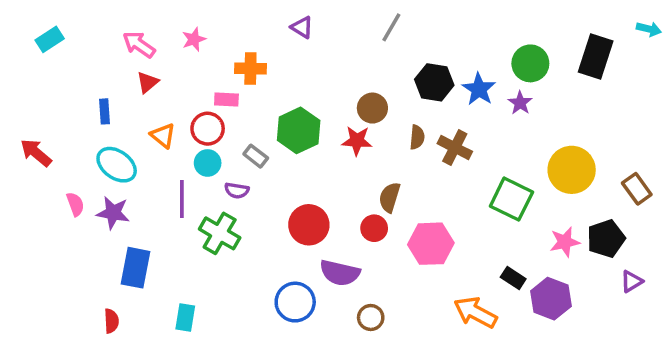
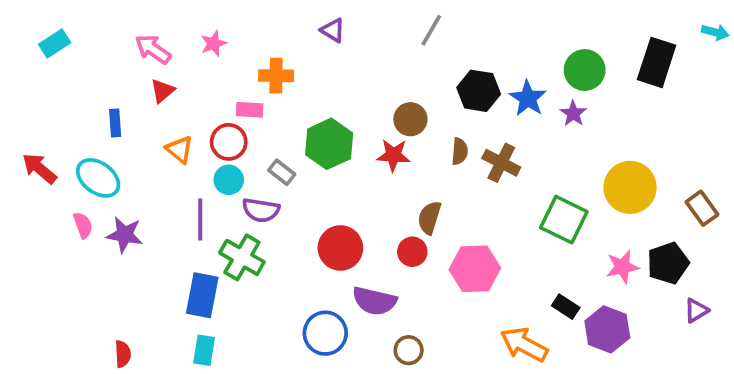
cyan ellipse: (117, 165) -> (98, 178), moved
purple semicircle: (237, 190) -> (261, 210), size x1.4
blue rectangle: (135, 268) -> (202, 295), moved

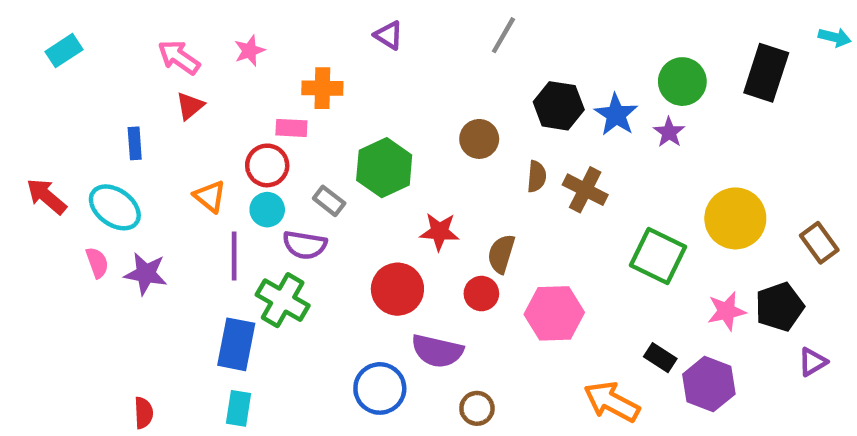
orange triangle: (179, 150) -> (210, 196), moved
red star: (393, 155) -> (439, 232), moved

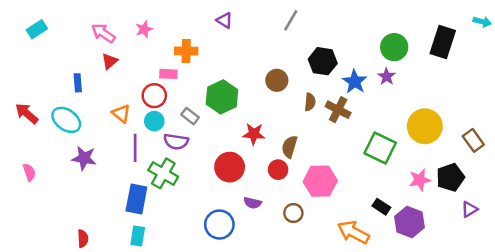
blue star: (616, 115) -> (355, 82), moved
pink semicircle: (97, 263) -> (29, 172), moved
purple semicircle: (437, 351) -> (253, 203), size x0.6
brown circle: (477, 408) -> (293, 213), moved

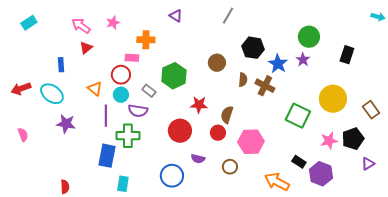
black rectangle: (443, 42) -> (347, 55), moved, size x0.7
red arrow: (27, 113) -> (21, 89), turned -60
green cross: (163, 173) -> (128, 136), turned -30
cyan rectangle: (138, 236) -> (123, 184), moved

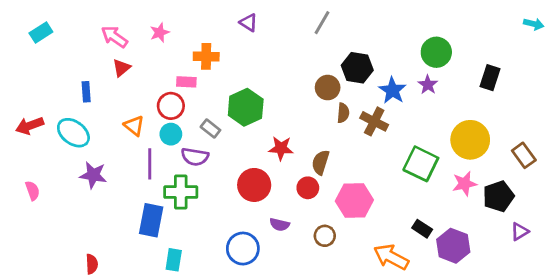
brown circle: (217, 63) -> (328, 88), moved
pink star: (329, 141) -> (465, 184), moved

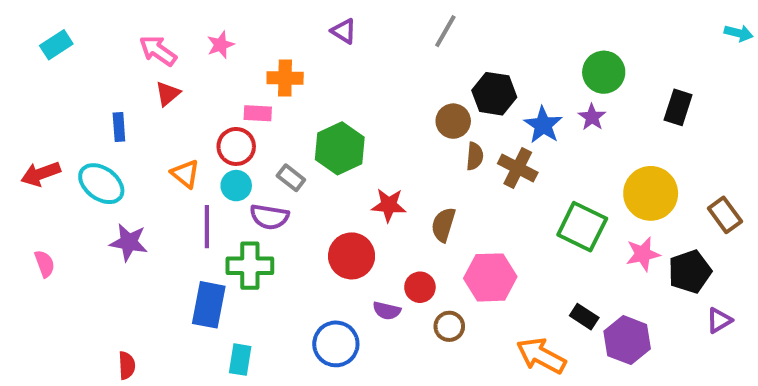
red circle: (308, 188) -> (420, 287), moved

